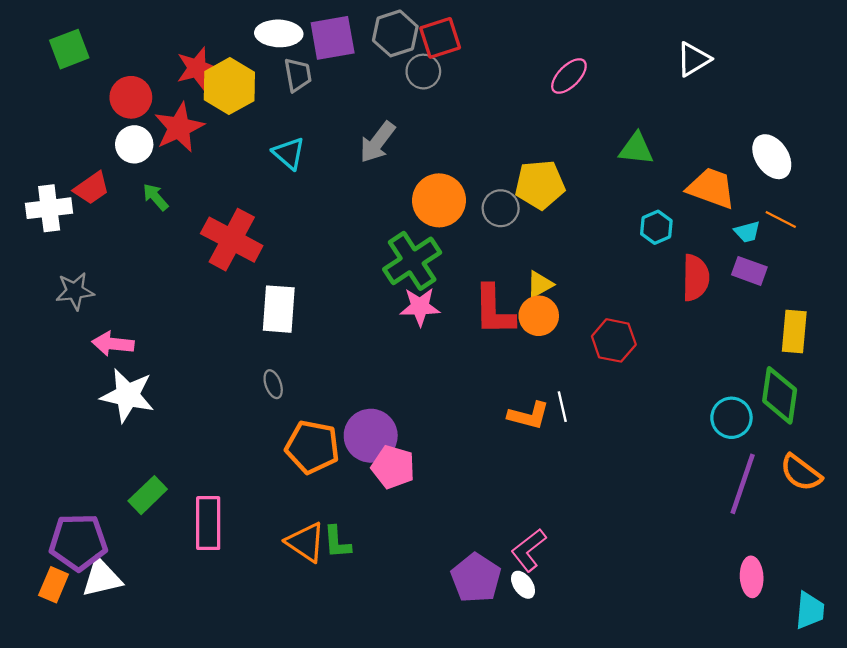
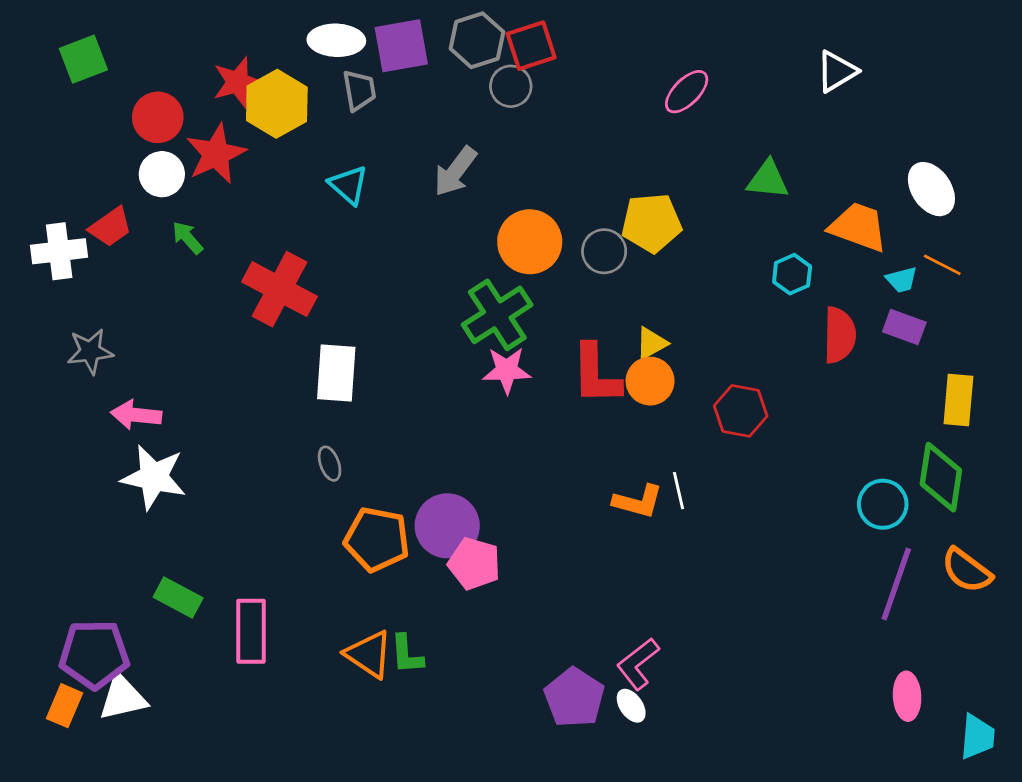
green rectangle: (148, 495) -> (178, 597), turned 72

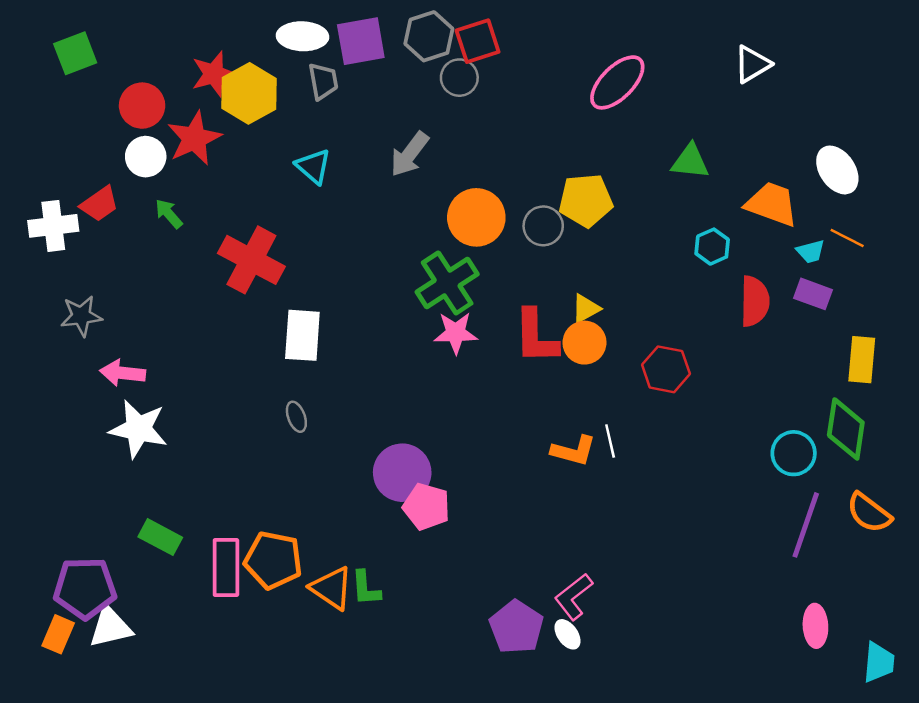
pink ellipse: (687, 92) -> (617, 82), size x1.4
orange pentagon: (377, 539) -> (273, 560), moved

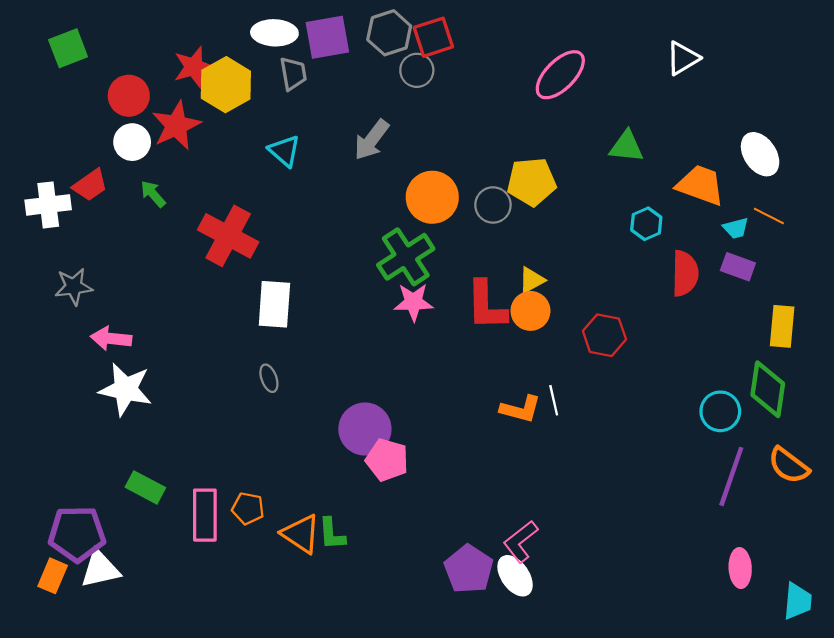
orange pentagon: (273, 560) -> (248, 508), size x0.6
white ellipse: (567, 634) -> (515, 576), size x1.5

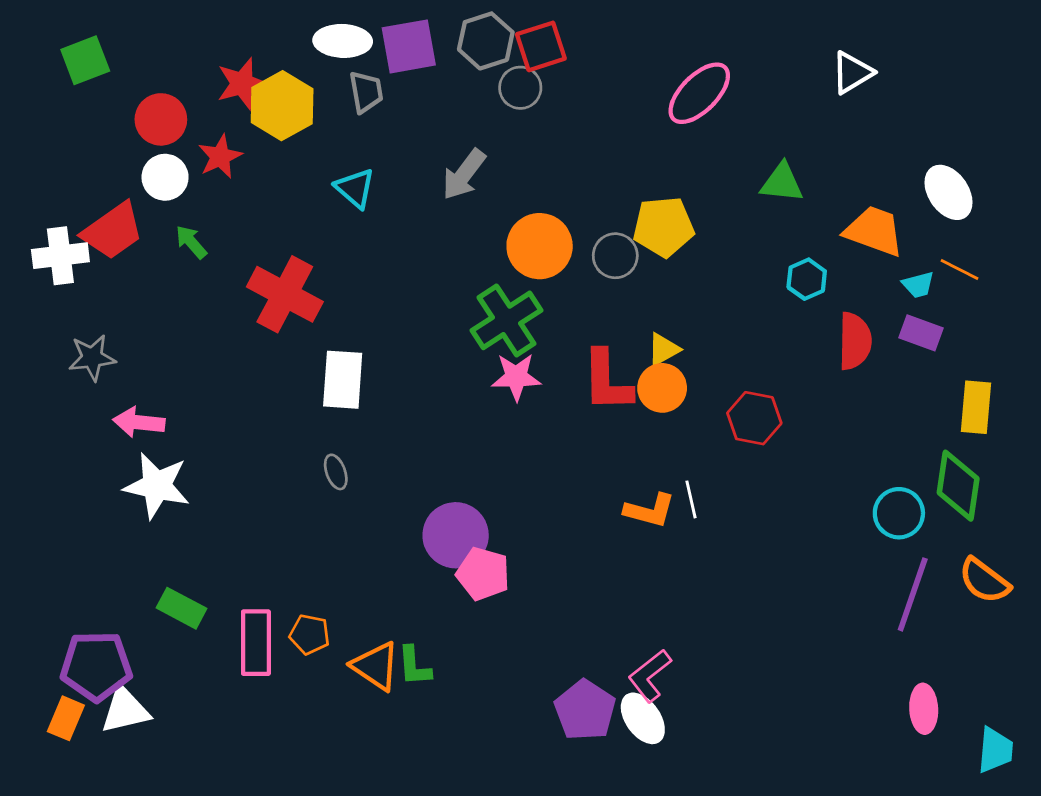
red star: (176, 126) -> (220, 157), size x0.7
red trapezoid: (90, 185) -> (113, 231), size x1.4

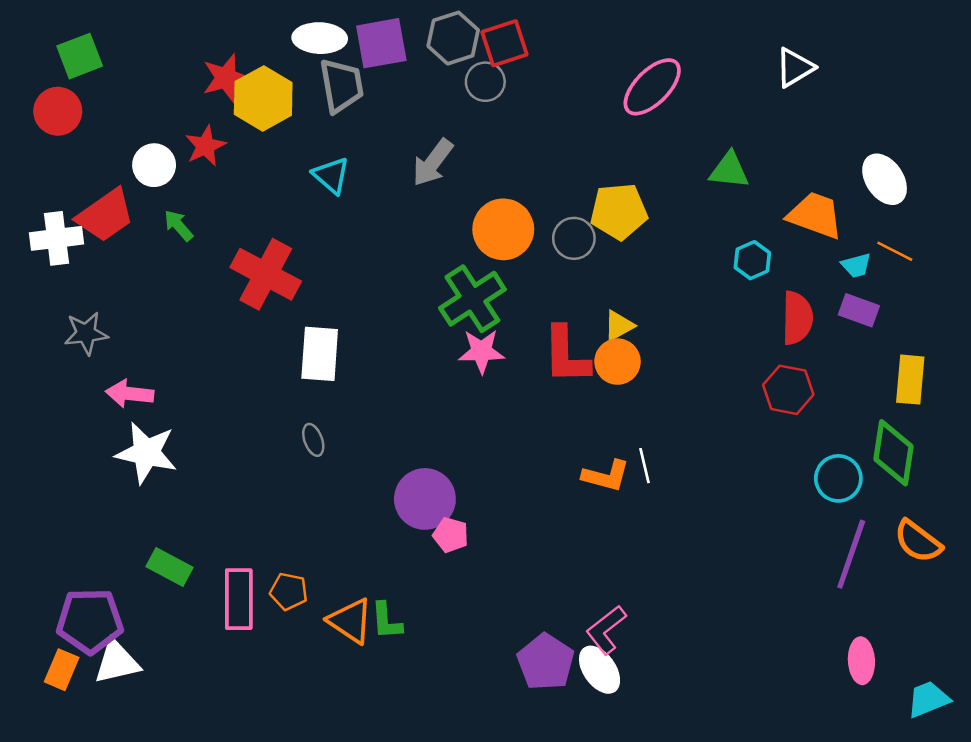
gray trapezoid: (366, 92) -> (341, 86), size x1.4
red circle: (161, 119) -> (58, 111), moved
red hexagon: (754, 418) -> (788, 390), moved
pink pentagon: (483, 574) -> (451, 535), size x0.7
cyan trapezoid: (995, 750) -> (928, 699), turned -117

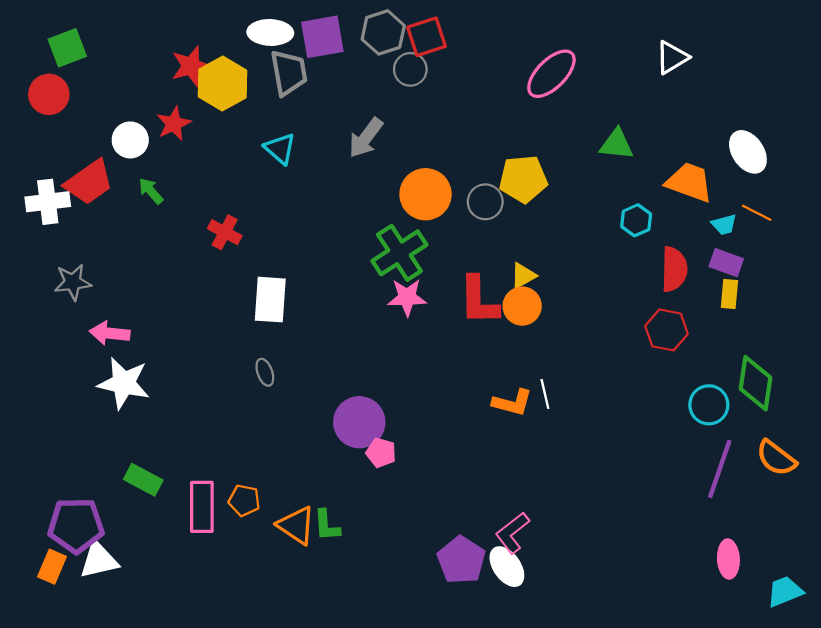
red cross: (266, 274) -> (225, 232), size x0.6
yellow rectangle: (910, 380) -> (729, 294), moved, size x0.7

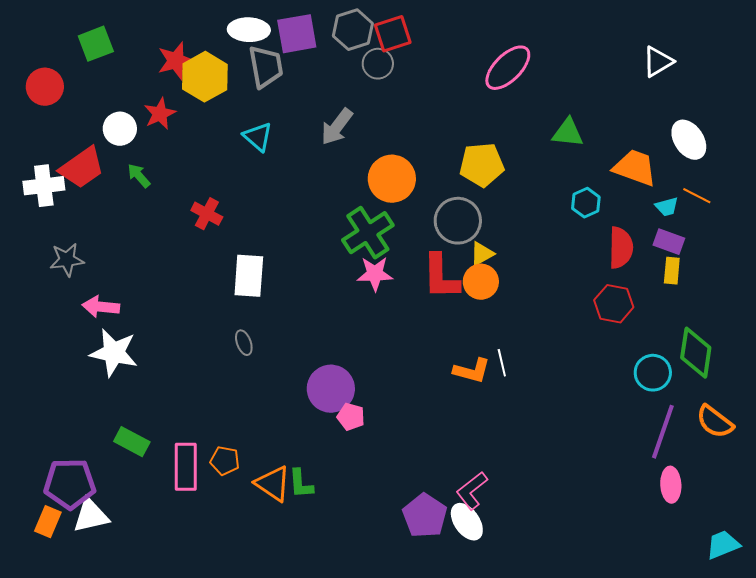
green square: (67, 48) -> (96, 44), moved
white triangle: (672, 57) -> (658, 62), moved
gray circle: (485, 202) -> (458, 221), moved, size x1.4
pink ellipse: (728, 559) -> (671, 485), moved

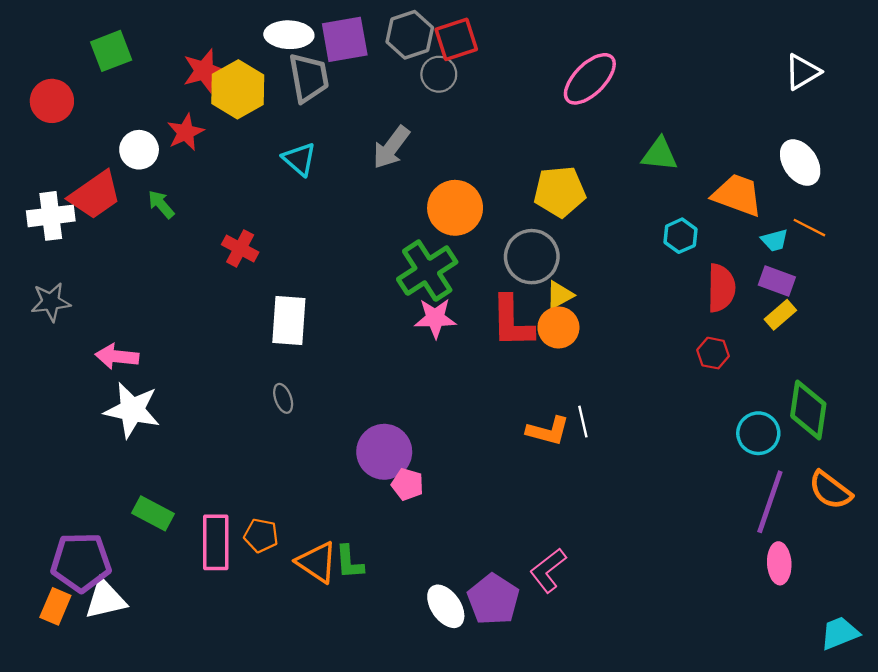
white triangle: (658, 62) -> (802, 72), moved
gray star: (67, 260) -> (51, 302), moved
yellow rectangle: (672, 271) -> (780, 315), turned 44
red hexagon: (614, 304) -> (713, 353), size x0.7
white ellipse: (467, 522) -> (446, 606), moved

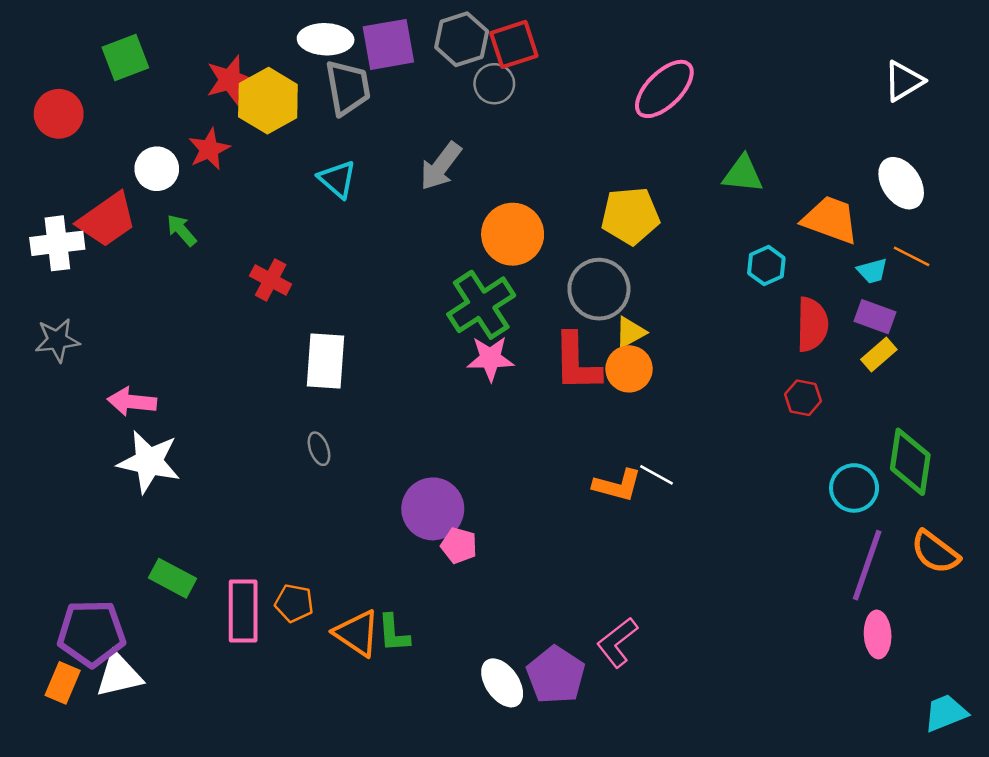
white line: (583, 422) -> (656, 475), turned -48

